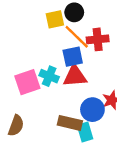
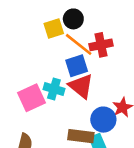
red triangle: (75, 76) -> (81, 86), turned 50

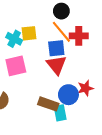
yellow square: (54, 29) -> (29, 33), moved
cyan cross: (54, 89) -> (14, 39), moved

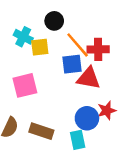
black circle: (61, 11) -> (54, 21), moved
cyan cross: (14, 39) -> (23, 37), moved
red triangle: (56, 65) -> (88, 78), moved, turned -40
brown rectangle: (48, 104) -> (41, 131), moved

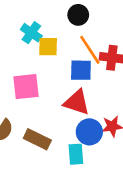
black circle: (54, 21) -> (78, 15), moved
red triangle: (88, 78) -> (77, 102), moved

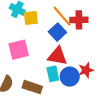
blue square: (81, 70) -> (57, 32), turned -36
cyan rectangle: (76, 154) -> (53, 74), moved

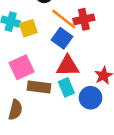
blue circle: (70, 77) -> (91, 98), moved
brown rectangle: (32, 87) -> (39, 87), moved

